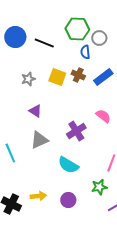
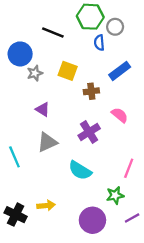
blue circle: (15, 37) -> (20, 54), moved
brown cross: (78, 75) -> (91, 91), moved, turned -32
purple circle: (68, 200) -> (92, 220), moved, size x1.5

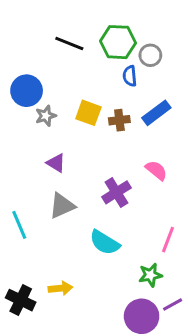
black line: (53, 32) -> (69, 43), moved
brown cross: (91, 91) -> (119, 120), moved
purple circle: (92, 220) -> (142, 316), moved

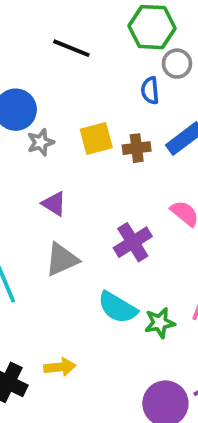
green hexagon: (118, 42) -> (152, 27), moved
yellow square: (88, 113) -> (96, 138), turned -35
green star: (150, 275) -> (160, 323), moved

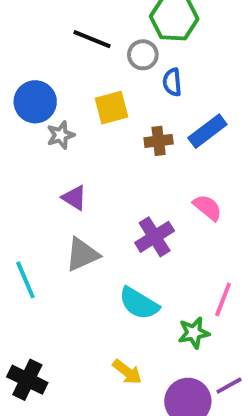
gray circle: (177, 64) -> (143, 55), moved
yellow square: (96, 138) -> (112, 108), moved
green star: (160, 323) -> (194, 333), moved
yellow arrow: (60, 367) -> (127, 372), moved, turned 44

